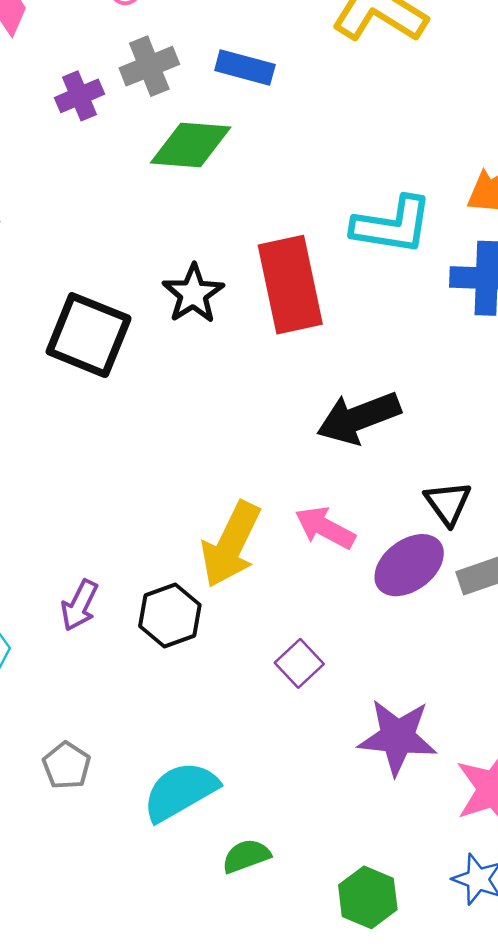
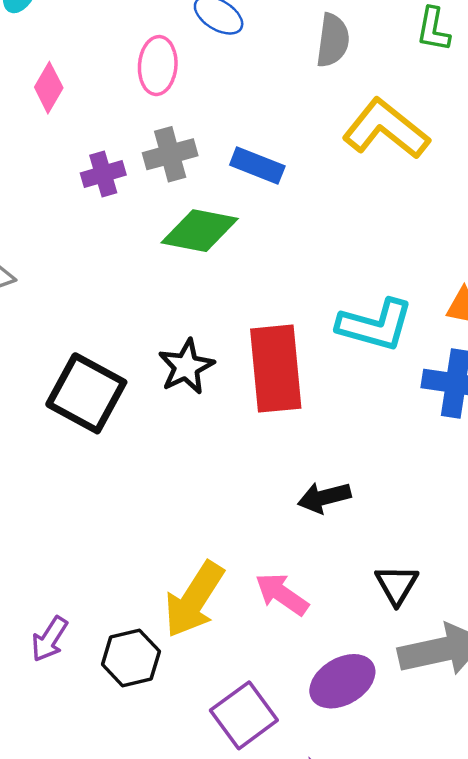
black arrow: (359, 418) -> (324, 497), size x0.7
purple ellipse: (409, 565) -> (342, 681), moved
purple square: (299, 663) -> (244, 715), size x1.5

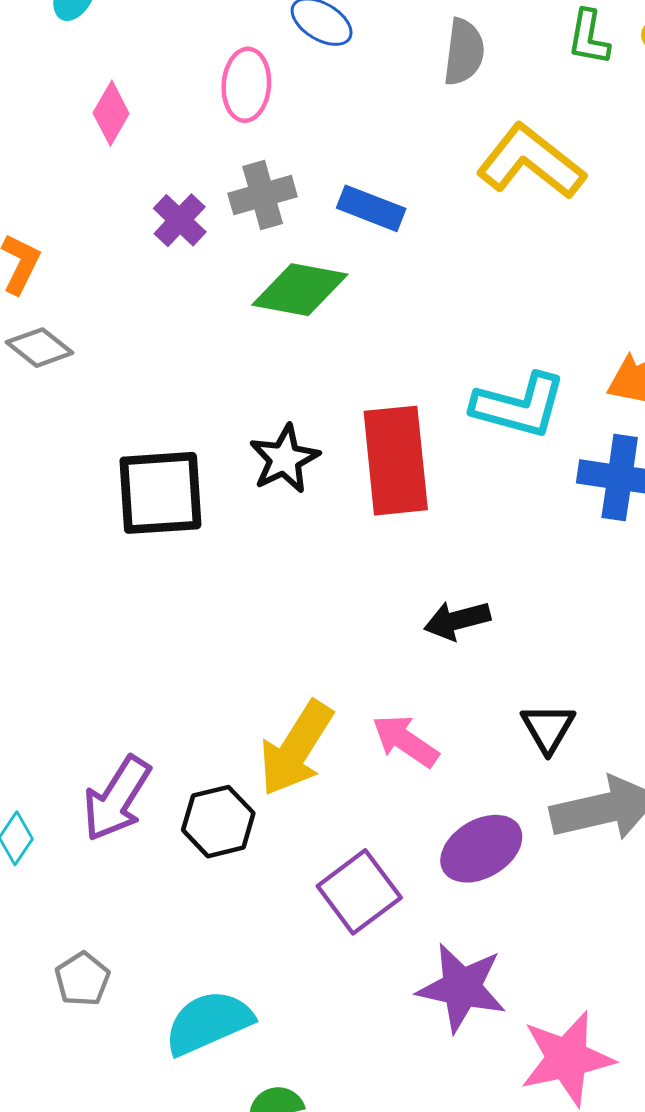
purple cross: (103, 174) -> (180, 220), turned -30
black square: (86, 393) -> (160, 493), turned -32
purple arrow: (49, 639) -> (117, 799), size x1.5

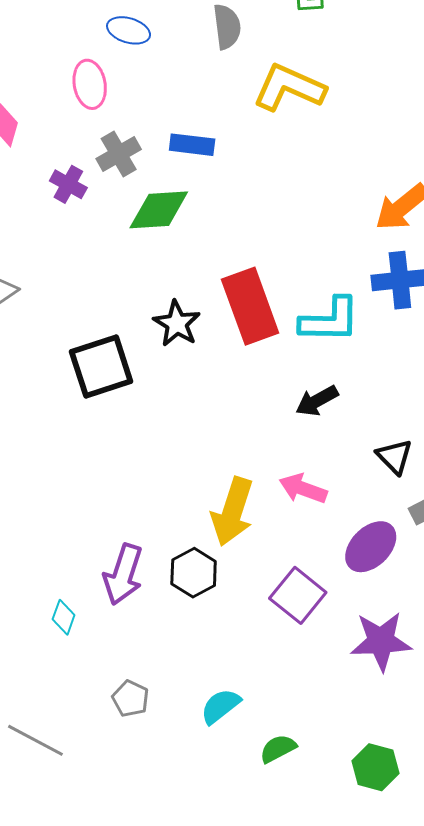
cyan L-shape: (519, 406) -> (330, 320), moved
cyan semicircle: (208, 1023) -> (220, 706), size x0.7

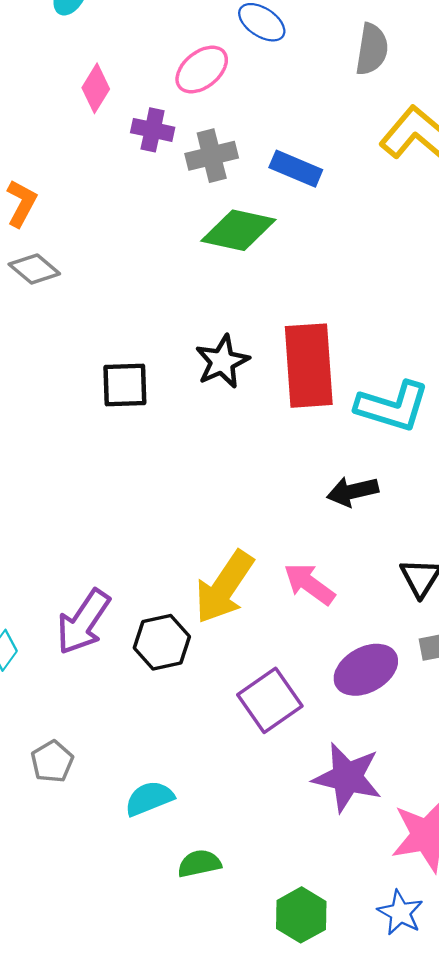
pink ellipse: (90, 84) -> (202, 70), turned 45
purple cross: (68, 184) -> (153, 130), moved, turned -33
black square: (101, 367) -> (125, 385), size x0.7

